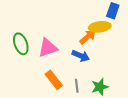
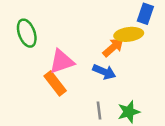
green ellipse: (21, 44) -> (27, 33), moved
orange rectangle: (54, 80) -> (55, 83), moved

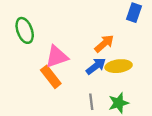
yellow ellipse: (129, 34) -> (119, 66), moved
blue arrow: (104, 72) -> (96, 66), turned -60

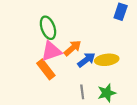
green ellipse: (25, 30) -> (48, 28), moved
orange arrow: (104, 44) -> (73, 48), moved

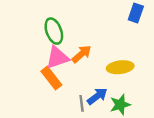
blue arrow: (86, 60) -> (97, 96), moved
gray line: (82, 92) -> (82, 103), moved

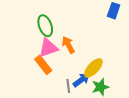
orange arrow: (82, 54) -> (68, 45), turned -78
yellow ellipse: (120, 67) -> (93, 68), moved, turned -40

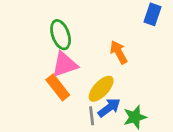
orange arrow: (68, 45) -> (119, 52), moved
yellow ellipse: (93, 68) -> (101, 89), moved

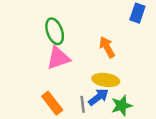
orange rectangle: (58, 87) -> (52, 103), moved
yellow ellipse: (101, 89) -> (106, 80), moved, turned 55

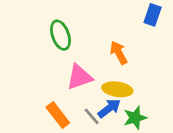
pink triangle: (58, 58) -> (79, 77), moved
gray line: (83, 104) -> (92, 116), turned -35

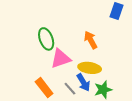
green ellipse: (60, 35) -> (46, 39), moved
blue arrow: (109, 108) -> (83, 82), turned 96

